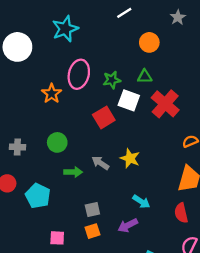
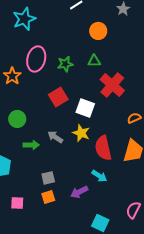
white square: (129, 100) -> (85, 108), moved
cyan arrow: (141, 202) -> (99, 176), moved
red semicircle: (181, 213) -> (103, 148), moved, size x1.4

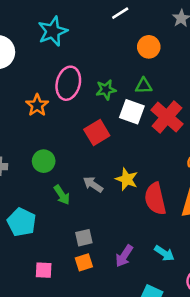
white square: (85, 108) -> (132, 112), moved
green arrow: (31, 145) -> (62, 195), turned 56
cyan arrow: (99, 176) -> (164, 253), moved
purple arrow: (79, 192) -> (124, 256), turned -30

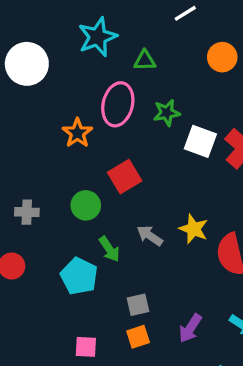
green triangle: (144, 86) -> (145, 60), moved
red square: (97, 133) -> (125, 177), moved
cyan pentagon: (22, 222) -> (79, 276), moved

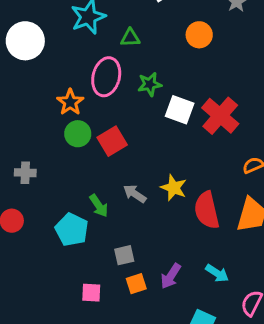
green circle: (86, 205) -> (78, 134), moved
orange square: (138, 337) -> (136, 284), moved
pink square: (86, 347) -> (91, 293), moved

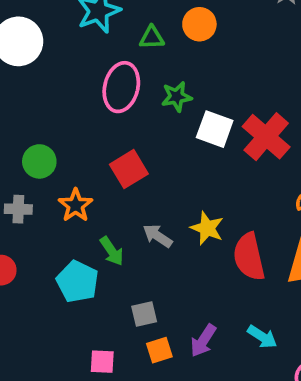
orange circle: (199, 35) -> (199, 24), moved
orange star: (70, 102) -> (76, 205), moved
green circle: (78, 134) -> (39, 161), moved

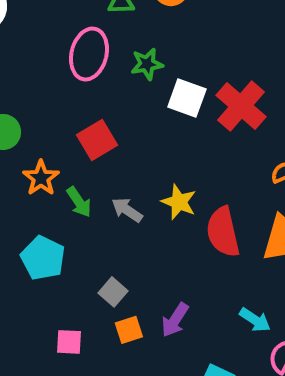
green arrow: (112, 251) -> (79, 202), moved
gray square: (144, 314) -> (113, 292), turned -36
cyan arrow: (262, 337) -> (255, 320), moved

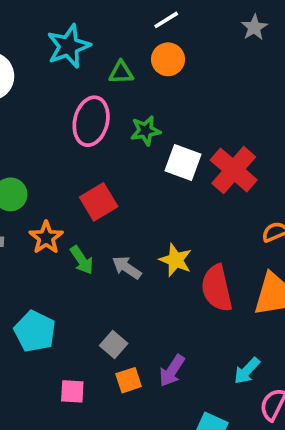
cyan pentagon: (43, 258) -> (35, 331), moved
cyan arrow: (255, 320) -> (247, 371), turned 100

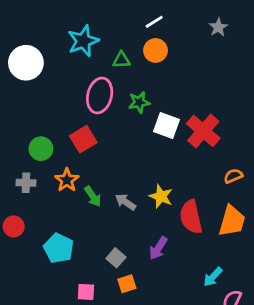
red square: (99, 202) -> (83, 139), moved
purple arrow: (172, 371) -> (158, 248), moved

